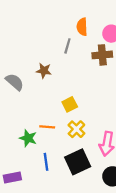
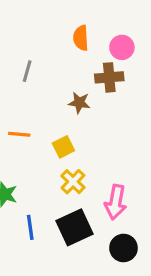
gray line: (67, 46) -> (27, 71), moved
brown star: (44, 71) -> (79, 103), moved
orange line: (47, 127) -> (19, 134), moved

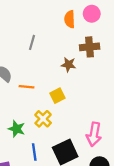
pink circle: (122, 47) -> (92, 14), moved
yellow cross: (73, 182) -> (43, 119), moved

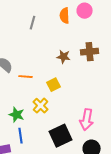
gray line: (32, 42) -> (33, 23), moved
brown cross: (90, 47) -> (90, 52), moved
blue line: (34, 152) -> (21, 136), moved

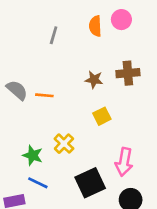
orange line: (26, 77) -> (44, 95), moved
yellow square: (54, 85) -> (102, 116), moved
blue line: (21, 136) -> (38, 183), turned -56

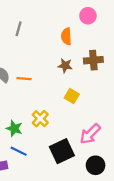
orange semicircle: (95, 26) -> (66, 36), moved
gray line: (54, 35) -> (19, 29), moved
yellow square: (102, 116) -> (72, 96), turned -32
pink arrow: (124, 162) -> (90, 134), turned 35

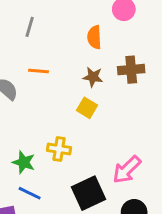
orange line: (24, 79) -> (38, 71), moved
yellow square: (72, 96) -> (87, 108), moved
yellow cross: (40, 119) -> (59, 149), turned -35

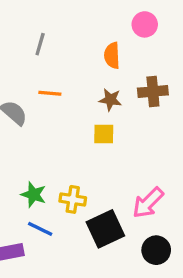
yellow square: (87, 108) -> (104, 134), turned -30
yellow cross: (59, 149) -> (73, 199), moved

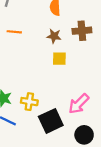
yellow square: (104, 134) -> (59, 59), moved

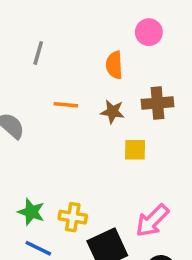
orange line: (14, 32) -> (66, 105), moved
yellow square: (59, 59) -> (135, 150), moved

